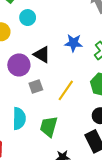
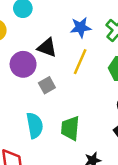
yellow line: (66, 90) -> (80, 62), moved

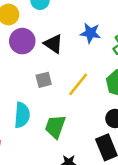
yellow line: (80, 62) -> (78, 84), moved
purple circle: (23, 64) -> (22, 41), moved

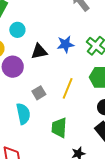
black triangle: (53, 44) -> (39, 51), moved, turned -30
cyan semicircle: (22, 115) -> (23, 114), moved

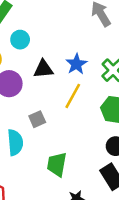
blue star: (65, 44) -> (76, 64), turned -30
yellow line: (68, 88) -> (73, 96), moved

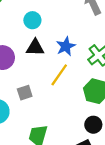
cyan circle: (20, 40) -> (32, 20), moved

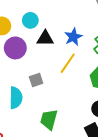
cyan circle: (32, 20) -> (30, 20), moved

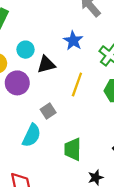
blue star: (73, 37) -> (73, 41), moved
cyan semicircle: (16, 98) -> (32, 135), turned 40

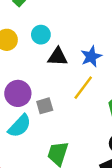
blue star: (73, 41) -> (91, 56), moved
purple circle: (17, 83) -> (18, 93), moved

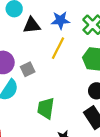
blue star: (91, 56) -> (60, 20), turned 30

